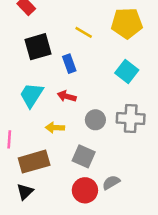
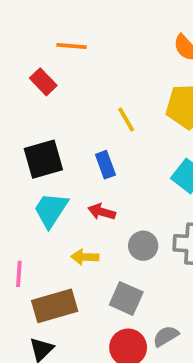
yellow line: (84, 32) -> (126, 119), turned 30
black square: (38, 47) -> (43, 159), moved

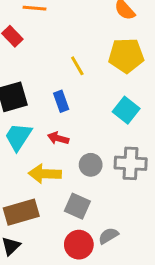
yellow arrow: (85, 257) -> (45, 174), size x1.5

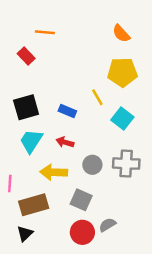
yellow line: (77, 66) -> (97, 97), moved
blue rectangle: (61, 101) -> (67, 111), turned -48

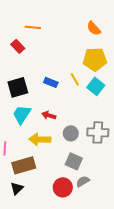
blue rectangle: (67, 111) -> (51, 82), moved
cyan square: (122, 118) -> (96, 86), moved
gray square: (81, 200) -> (74, 161), moved

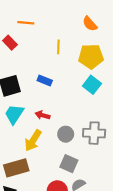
yellow line: (75, 79) -> (58, 47), moved, turned 32
yellow arrow: (40, 139) -> (33, 140), turned -60

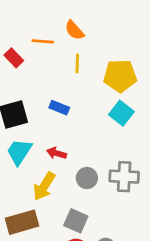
orange line: (26, 23) -> (43, 41), moved
orange semicircle: (90, 24) -> (74, 30), moved
gray square: (69, 164) -> (76, 221), moved

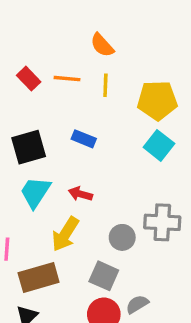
orange line: (43, 41) -> (67, 79), moved
gray circle: (87, 178) -> (122, 237), moved

